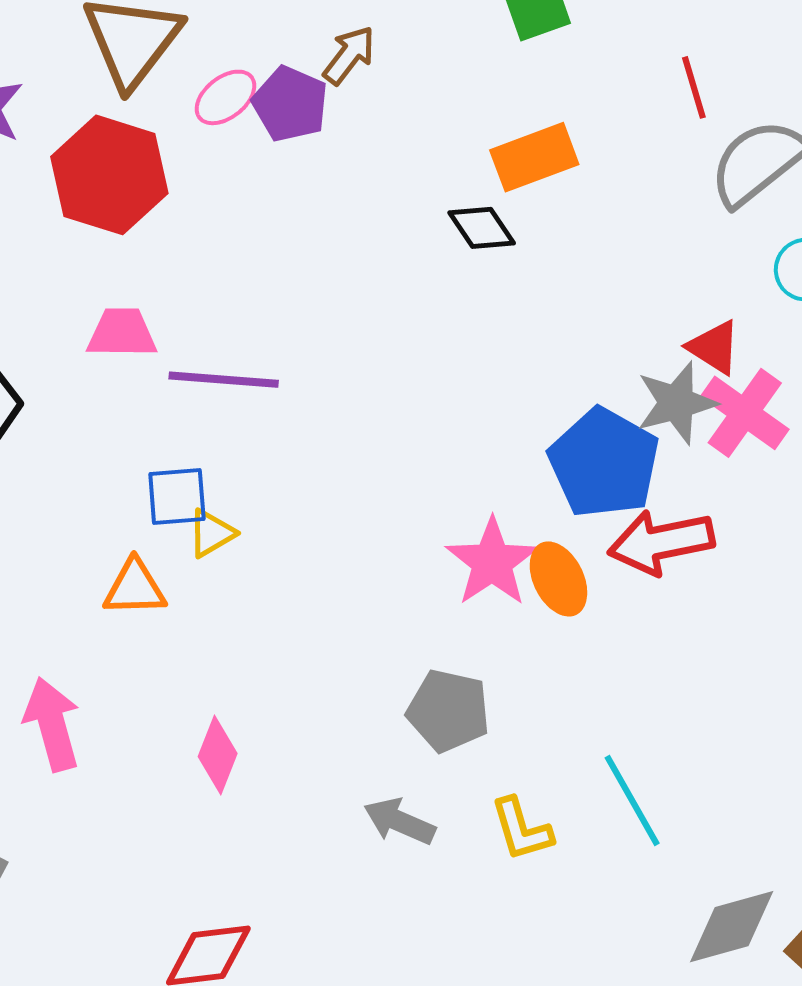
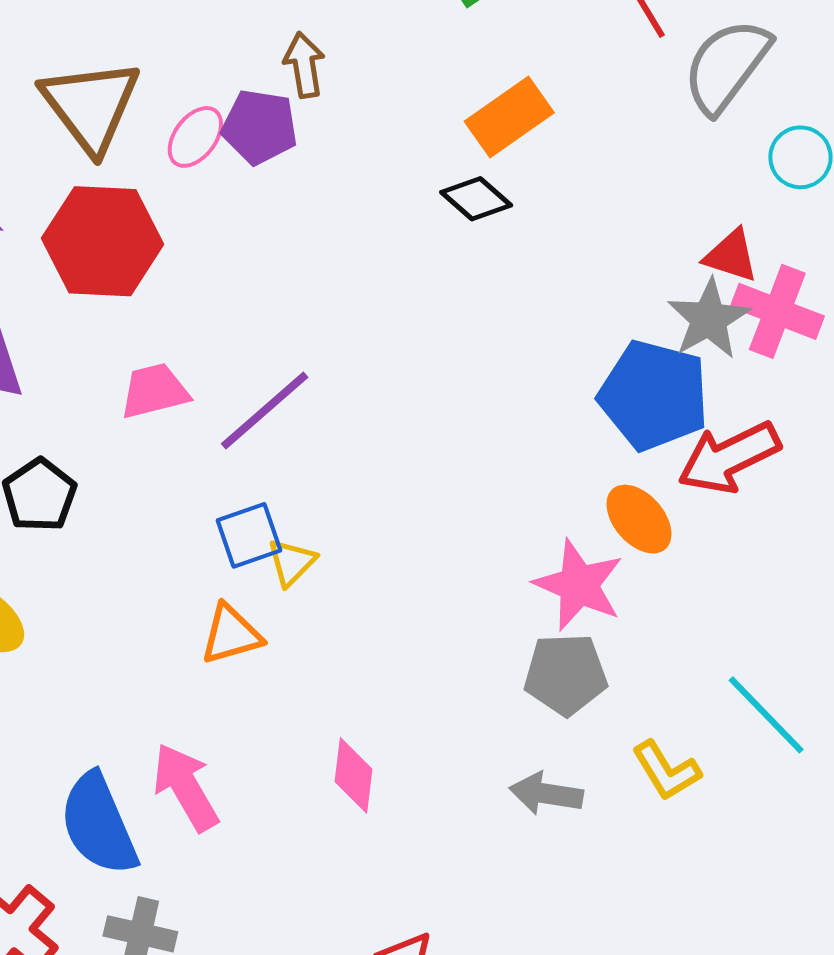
brown arrow: (349, 55) -> (304, 65), turned -32
purple line: (224, 380) -> (265, 410), turned -31
pink star: (492, 562) -> (579, 585), moved

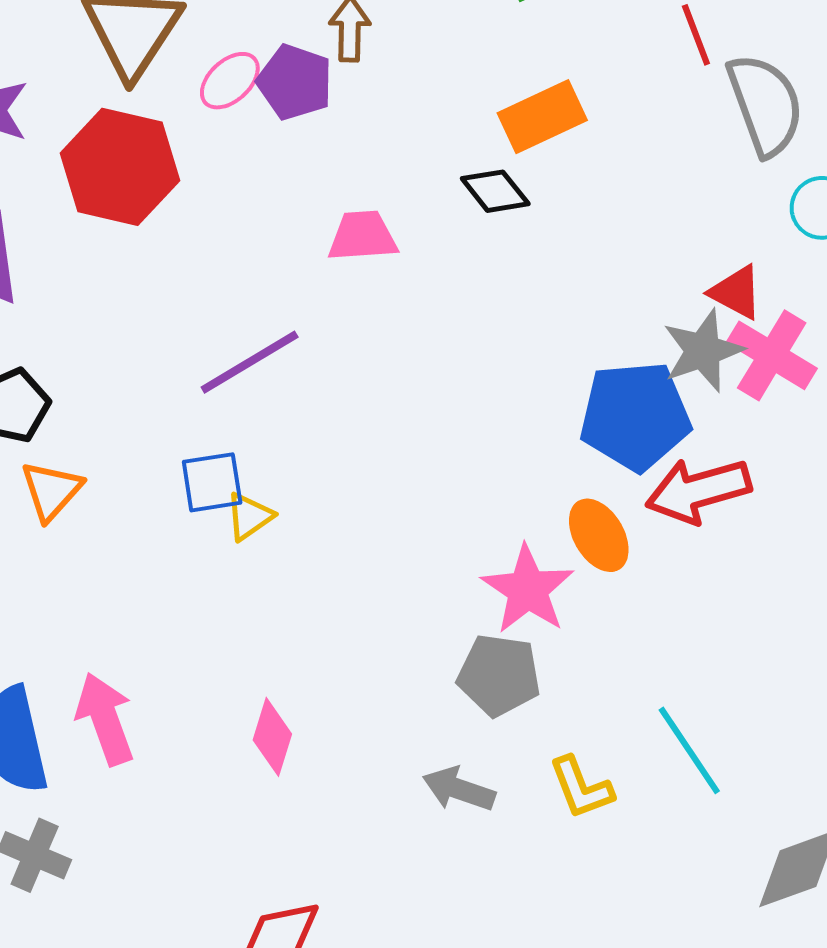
gray semicircle: (727, 66) -> (765, 105), turned 113
pink trapezoid: (154, 391) -> (363, 236), moved
blue pentagon: (654, 395) -> (635, 416), turned -30
orange triangle: (231, 634) -> (51, 491), moved, turned -42

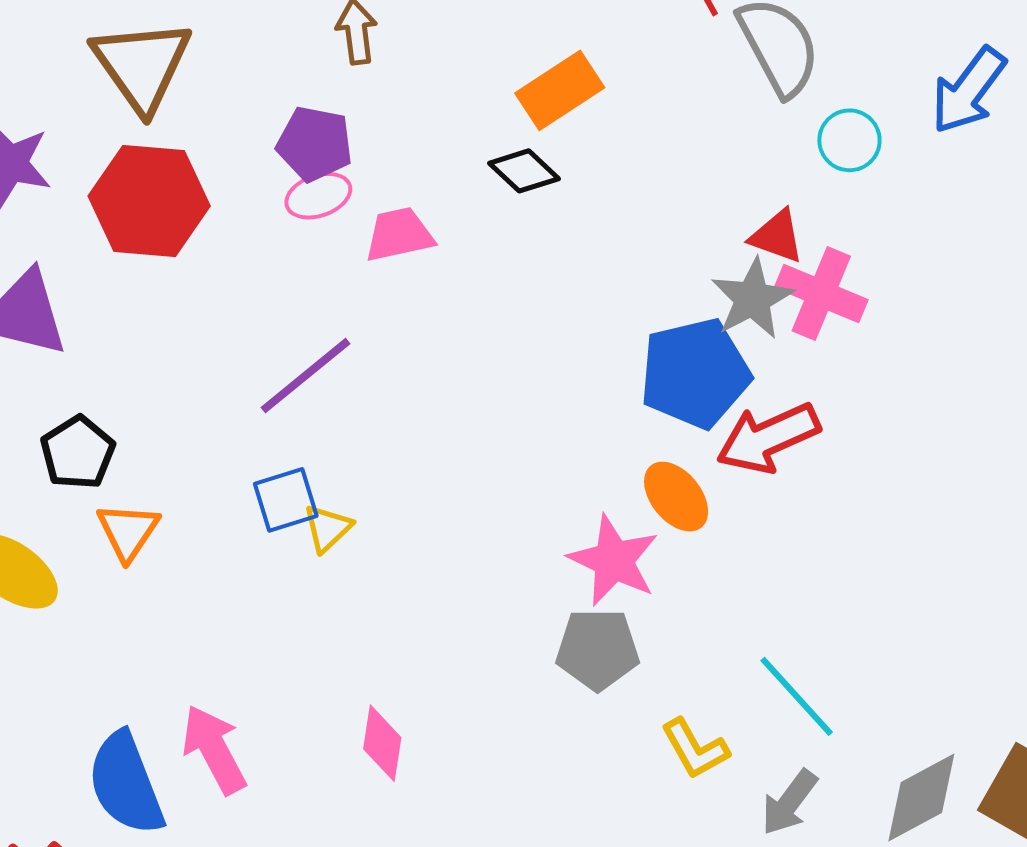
pink ellipse: (230, 81) -> (318, 196), moved, turned 32
purple pentagon: (295, 82) -> (315, 144), moved
gray arrow: (459, 789) -> (789, 803), moved, turned -64

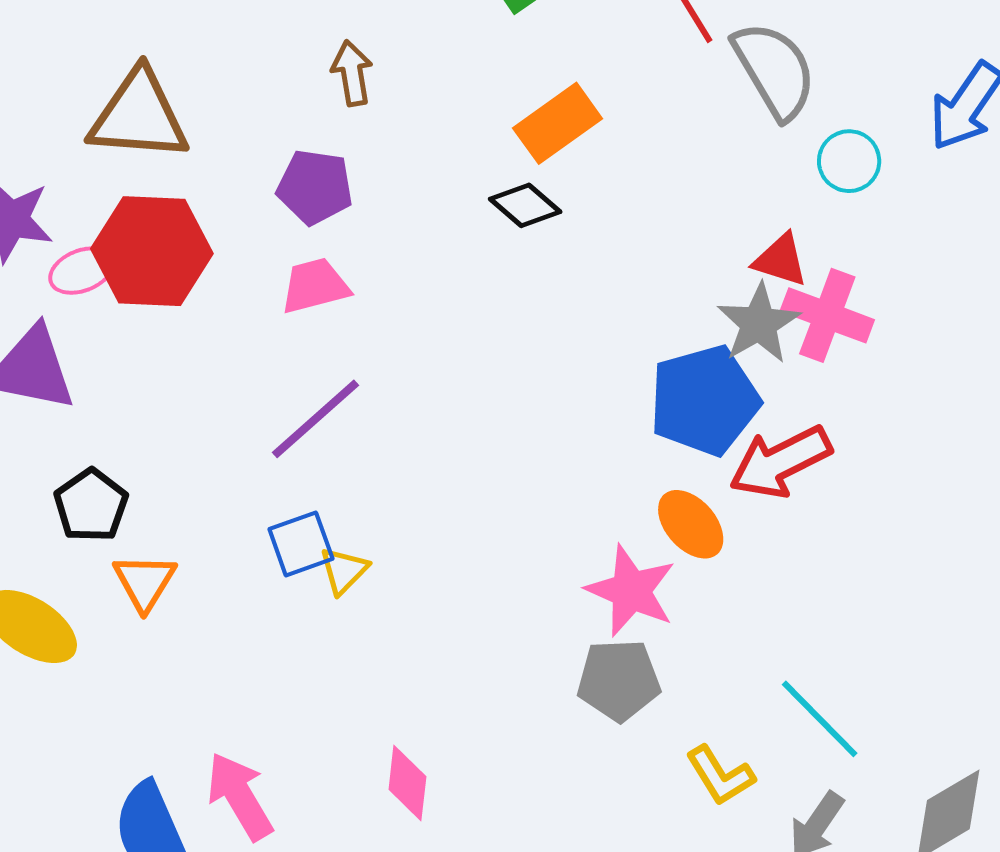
brown triangle: (142, 65) -> (139, 116), turned -48
pink ellipse: (318, 196) -> (82, 271), moved
pink trapezoid: (399, 235) -> (315, 286), moved

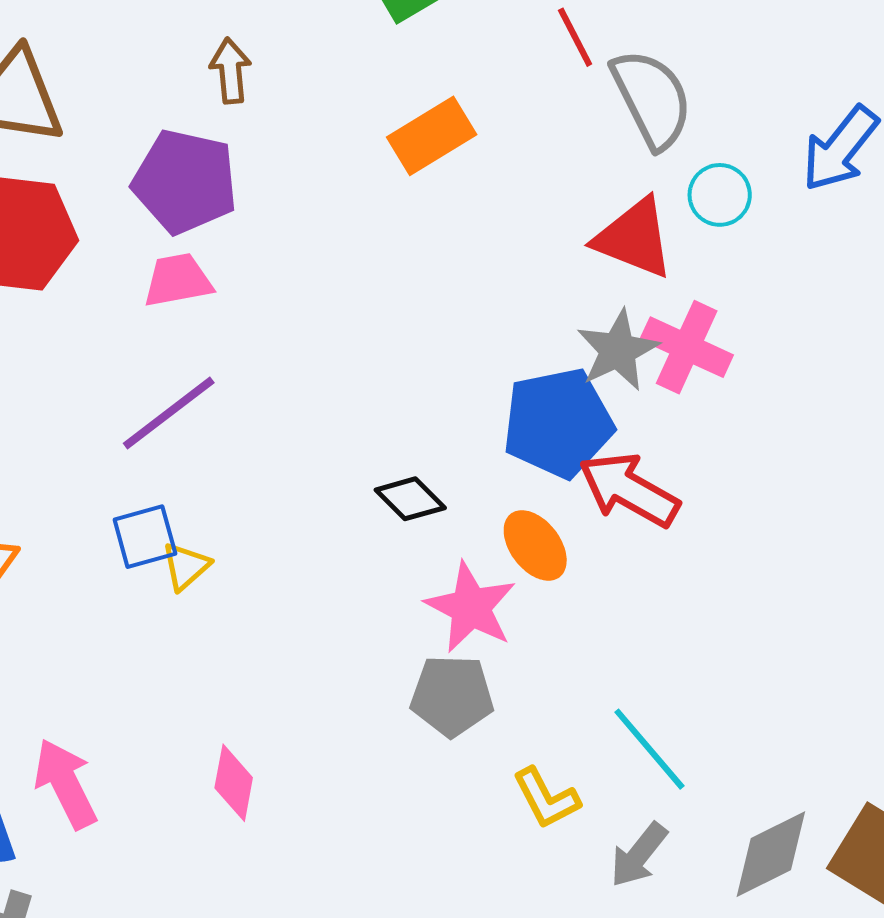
purple pentagon: (315, 187) -> (185, 182), size x1.4
black diamond: (525, 205) -> (410, 499), moved
red triangle: (781, 260) -> (634, 238), moved, size x1.5
red arrow: (780, 462) -> (629, 490), turned 52

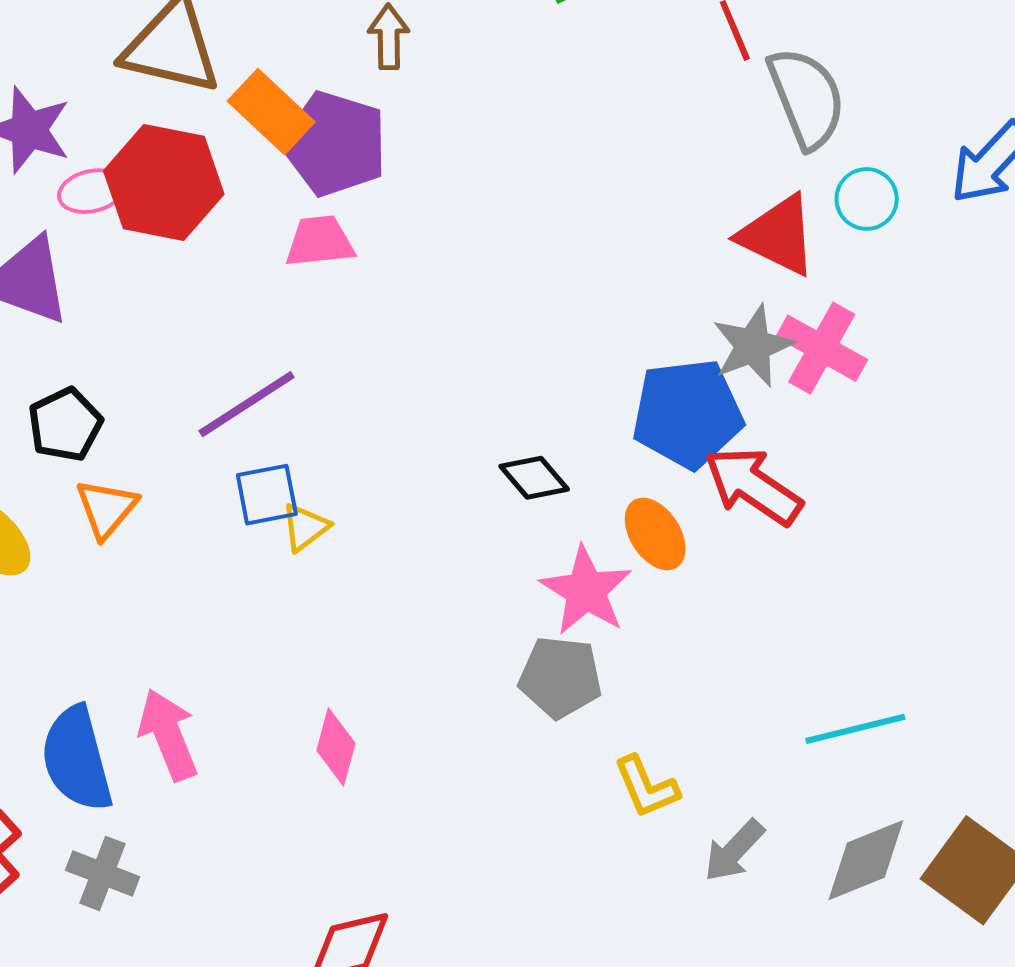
orange rectangle: (432, 136) -> (271, 112), moved, turned 70
purple line: (169, 413) -> (247, 404), moved
cyan line: (649, 749) -> (855, 729), moved, turned -68

